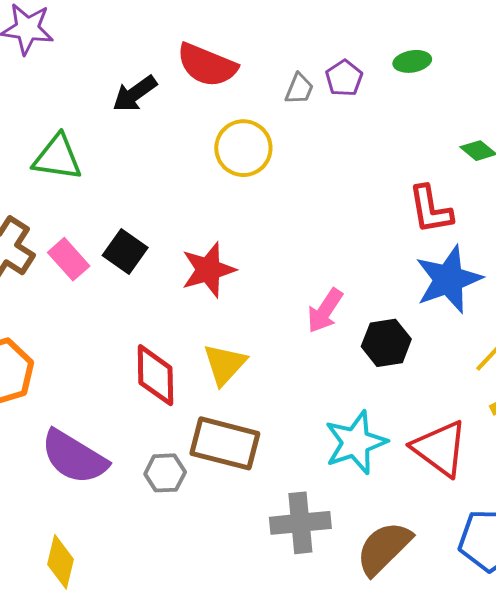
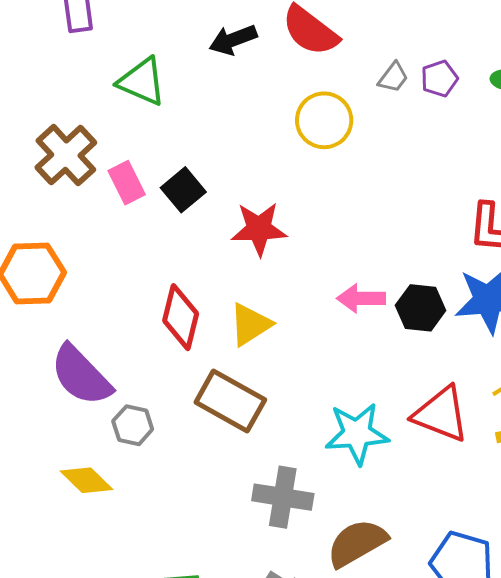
pink arrow: (325, 311) -> (361, 298), turned 42
black hexagon: (386, 343) -> (421, 308), moved
red triangle: (440, 448) -> (441, 414), moved, turned -30
gray hexagon: (165, 473) -> (133, 425), moved
yellow diamond: (61, 562) -> (87, 480), moved, turned -74

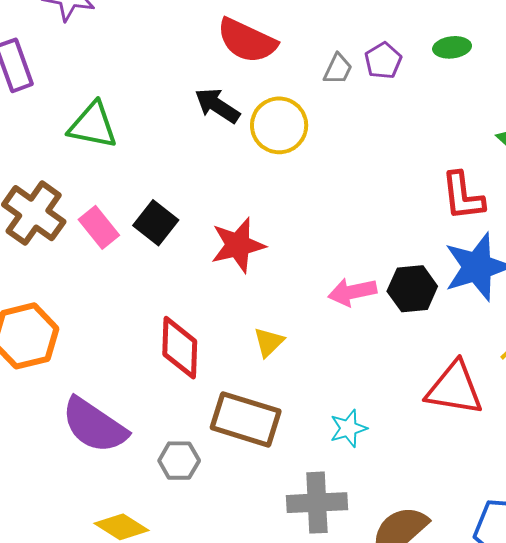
black arrow: (233, 40) -> (217, 106), moved, turned 66
yellow triangle: (250, 324) -> (269, 342), moved, size x0.7
gray hexagon: (133, 425) -> (179, 461), moved
cyan star: (357, 434) -> (348, 428), moved, size x0.6

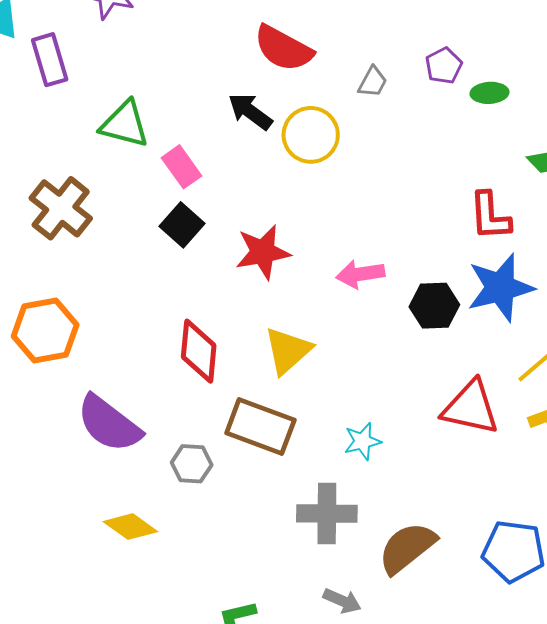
green ellipse: (452, 47) -> (489, 93), moved
purple pentagon: (383, 61) -> (444, 66), moved
pink rectangle: (99, 227) -> (181, 167), moved
pink arrow: (352, 292) -> (360, 274), moved
yellow triangle: (269, 342) -> (288, 351), size x1.6

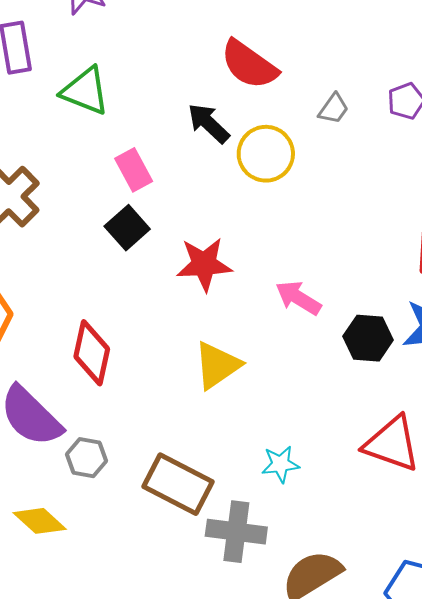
green triangle: (125, 124) -> (85, 91), moved
pink arrow: (360, 274) -> (298, 298), turned 33
red diamond: (199, 351) -> (92, 353), moved
brown rectangle: (260, 426) -> (178, 484), moved
gray hexagon: (192, 464) -> (86, 458), moved

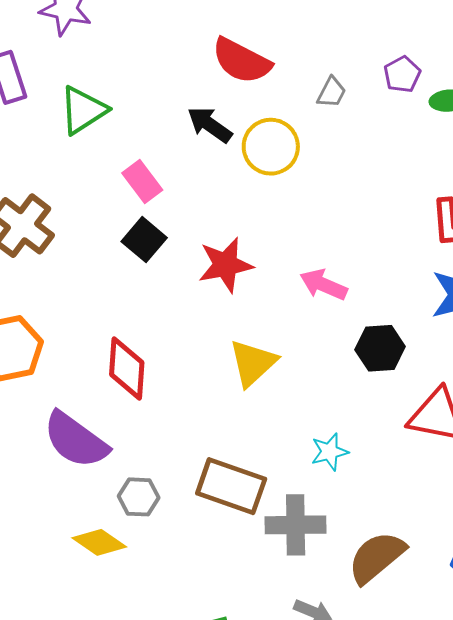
green triangle: (85, 91) -> (83, 110), turned -46
black hexagon: (368, 338) -> (380, 348), moved
gray hexagon: (86, 458) -> (139, 497), moved

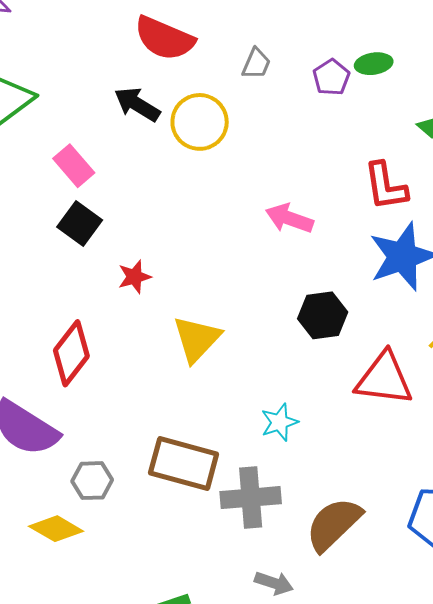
purple pentagon: (402, 74) -> (331, 77), moved
red star: (226, 265) -> (134, 277), moved, size x0.6
pink arrow: (324, 285) -> (289, 218), moved
red diamond: (127, 368) -> (71, 353), turned 38

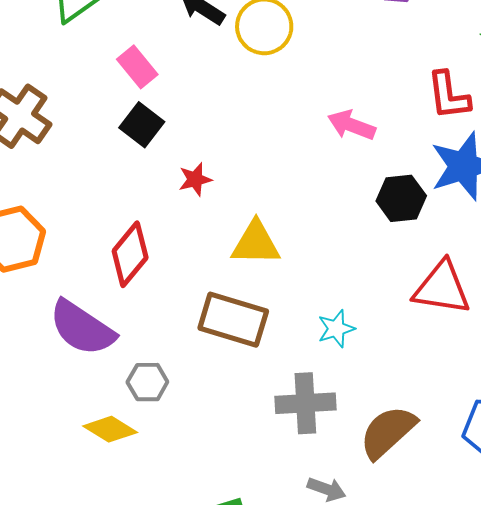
black hexagon: (323, 315) -> (401, 198), moved
yellow triangle: (197, 339) -> (256, 243), turned 46
brown rectangle: (184, 463) -> (233, 320), moved

